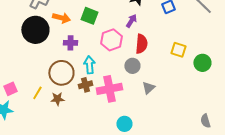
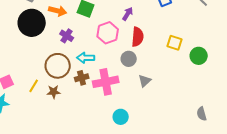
purple cross: (70, 43) -> (67, 36), turned 32
cyan arrow: (89, 65) -> (86, 58), turned -84

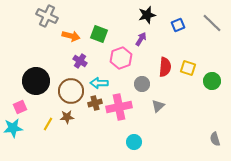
black circle: (32, 23) -> (36, 81), moved
red semicircle: (138, 37) -> (165, 67), moved
yellow line: (34, 86) -> (48, 124), moved

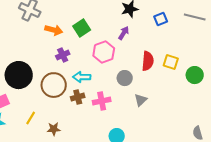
gray line: (212, 23) -> (195, 17), turned -30
green square: (99, 34) -> (82, 28), turned 36
purple cross: (80, 61) -> (63, 55), turned 32
pink cross: (119, 107) -> (102, 101), size x0.7
brown star: (67, 117) -> (54, 129), moved

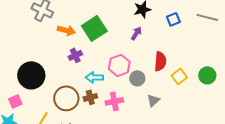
green square: (82, 28) -> (94, 28), size x1.4
pink hexagon: (104, 52) -> (119, 65), moved
yellow square: (171, 62) -> (179, 76), moved, turned 35
brown circle: (54, 85) -> (66, 98), moved

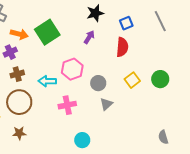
gray line: (207, 17) -> (160, 21), turned 50
purple cross: (75, 55) -> (10, 52), moved
red semicircle: (160, 61) -> (122, 47), moved
gray circle: (137, 78) -> (98, 83), moved
brown cross: (90, 97) -> (17, 74), moved

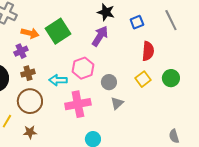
black star: (95, 13) -> (106, 12), turned 30
purple arrow: (89, 37) -> (100, 36), size x1.5
red semicircle: (122, 47) -> (148, 51), moved
pink cross: (67, 105) -> (78, 104), size x1.4

